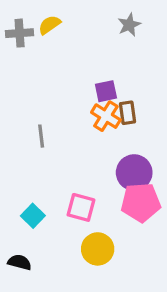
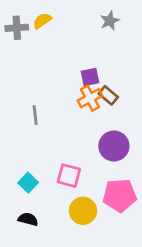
brown rectangle: (128, 113) -> (108, 95), turned -42
orange cross: (106, 116) -> (90, 98), turned 30
pink pentagon: (141, 202) -> (120, 195), moved
black semicircle: (20, 262) -> (28, 219), moved

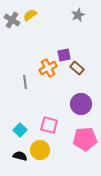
gray cross: (17, 28) -> (12, 20), turned 35
orange cross: (90, 98) -> (48, 68), moved
yellow circle: (83, 211) -> (40, 150), moved

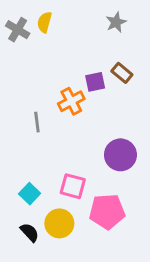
yellow semicircle: (30, 15) -> (44, 22), turned -40
brown rectangle: (77, 68) -> (122, 73), moved
pink pentagon: (85, 139) -> (107, 211), moved
black semicircle: (20, 156) -> (30, 232), turned 32

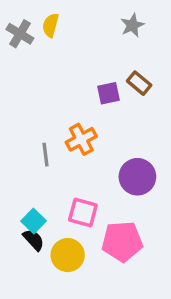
orange cross: (71, 101) -> (81, 139), moved
gray line: (37, 122) -> (45, 155), moved
black semicircle: (30, 232) -> (34, 240), moved

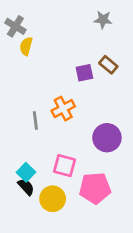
yellow semicircle: (51, 25) -> (26, 46), moved
gray star: (132, 25) -> (103, 20), turned 30

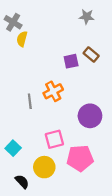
pink square: (65, 166) -> (54, 139), turned -30
cyan square: (26, 172) -> (13, 148), moved
black semicircle: (26, 187) -> (22, 182), moved

